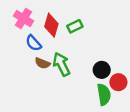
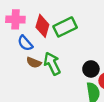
pink cross: (23, 18) -> (15, 19), turned -30
green rectangle: (75, 26) -> (65, 27), size x1.5

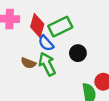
blue semicircle: (25, 43) -> (46, 43), moved
black circle: (91, 69) -> (78, 53), moved

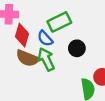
red diamond: (37, 26) -> (22, 35), moved
brown semicircle: (28, 63) -> (27, 58), size x1.5

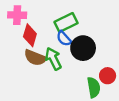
blue semicircle: (45, 38) -> (64, 39), moved
black circle: (77, 48) -> (83, 48), size x1.5

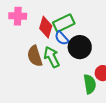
red diamond: (30, 35) -> (46, 27), moved
brown semicircle: (35, 58) -> (35, 56), turned 50

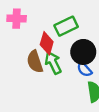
red diamond: (46, 27) -> (47, 43), moved
blue semicircle: (62, 38) -> (84, 69), moved

